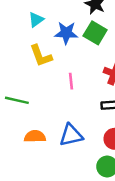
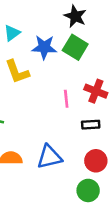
pink line: (71, 81) -> (66, 99), moved

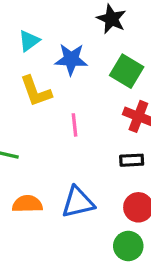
green square: (75, 47) -> (127, 71), moved
pink line: (66, 99) -> (74, 125), moved

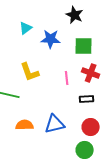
green square: (127, 71) -> (84, 46), turned -30
yellow L-shape: (36, 91) -> (30, 72), moved
pink line: (74, 125) -> (67, 78), moved

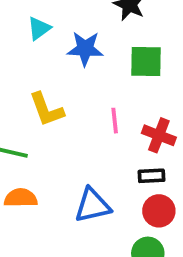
red cross: (91, 73) -> (159, 135), moved
black rectangle: (87, 99) -> (151, 176), moved
orange semicircle: (25, 125) -> (21, 198), moved

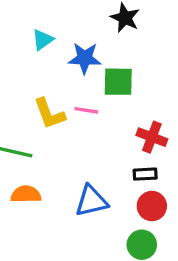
green square: (146, 62) -> (118, 82), moved
pink line: (115, 121) -> (86, 110), moved, turned -75

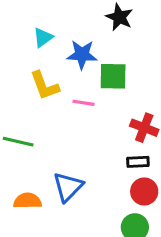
yellow L-shape: (49, 114) -> (45, 86), moved
orange semicircle: (26, 194) -> (27, 201), moved
blue triangle: (91, 201) -> (68, 187), moved, turned -32

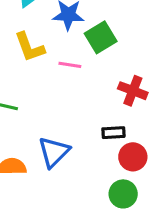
green square: (113, 76) -> (101, 37), turned -32
black rectangle: (138, 162) -> (113, 133), moved

